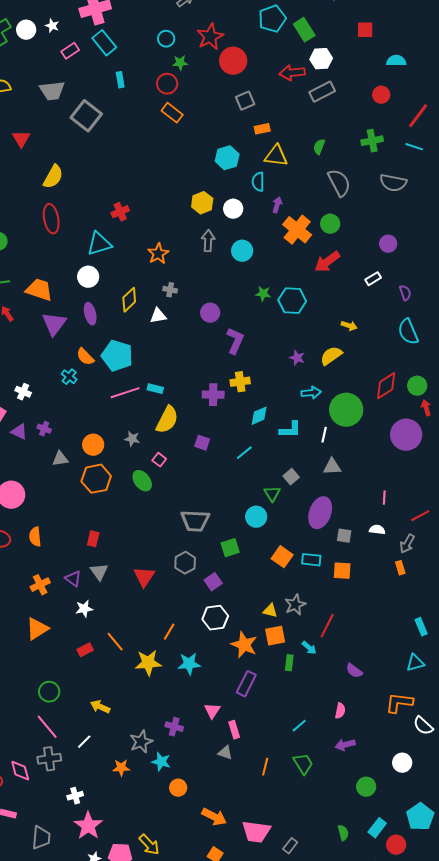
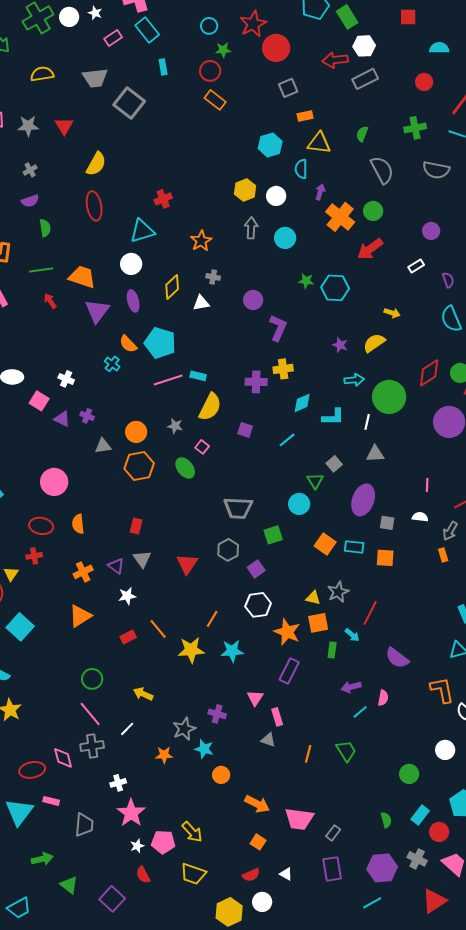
purple semicircle: (354, 671) -> (397, 658), size x1.4
orange L-shape: (399, 703) -> (442, 690), turned 72
cyan line: (299, 726) -> (360, 712), moved
purple arrow: (345, 745) -> (351, 687), moved

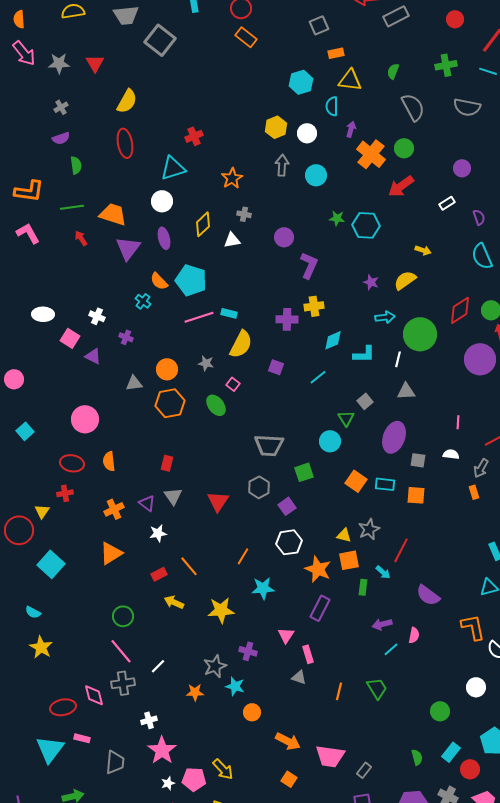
purple cross: (87, 416) -> (126, 337), moved
yellow star: (191, 650) -> (221, 610), moved
yellow arrow: (143, 694) -> (174, 602), moved

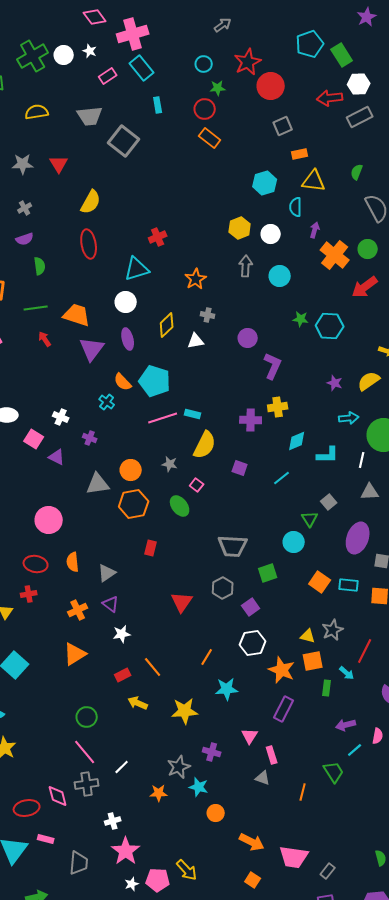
gray triangle: (134, 383) -> (98, 484), size x1.4
red rectangle: (167, 463) -> (151, 548), moved
gray triangle: (173, 496) -> (107, 573), moved, turned 30
green trapezoid: (377, 688) -> (334, 772), moved

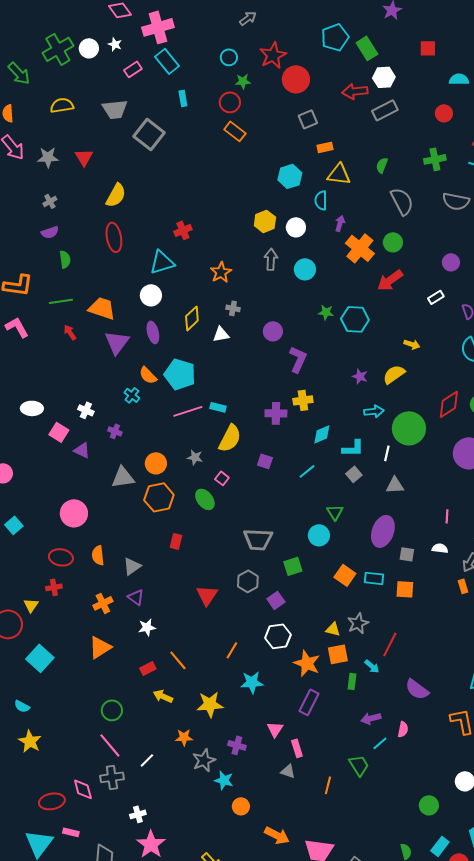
gray square: (329, 502) -> (354, 474), moved
orange star: (159, 793) -> (184, 737), moved

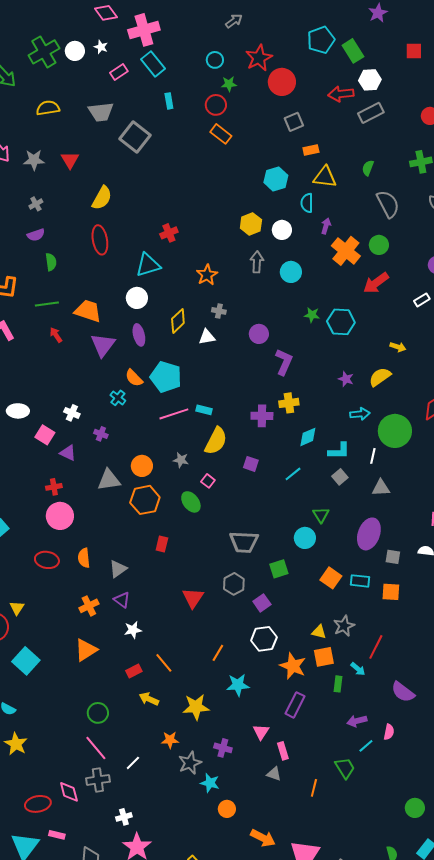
red cross: (54, 587) -> (54, 487), moved

